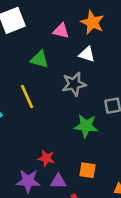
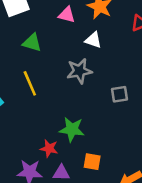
green triangle: (40, 59) -> (32, 43), moved
green star: (86, 126) -> (72, 129), moved

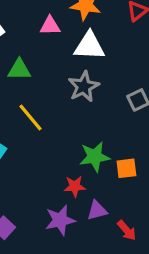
white triangle: (93, 40) -> (89, 46), size x1.5
orange square: (92, 162) -> (126, 168), moved

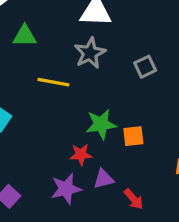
yellow line: (31, 117) -> (53, 82), moved, turned -40

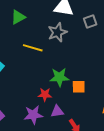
green triangle: (25, 36) -> (18, 17), turned -35
gray square: (145, 67) -> (90, 22), moved

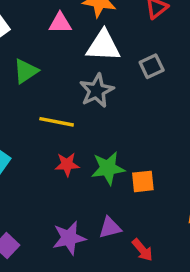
red star: (45, 95) -> (67, 164), moved

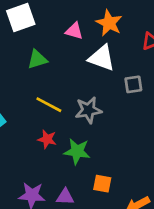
gray star: (97, 91) -> (88, 110), moved
orange square: (143, 181) -> (102, 184), moved

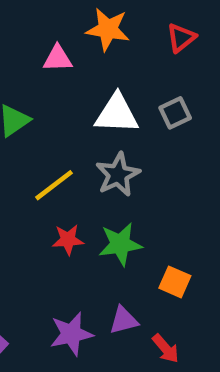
white triangle: (102, 58) -> (117, 114), moved
yellow line: (49, 105) -> (54, 185), turned -48
orange square: (102, 184) -> (175, 282), turned 30

